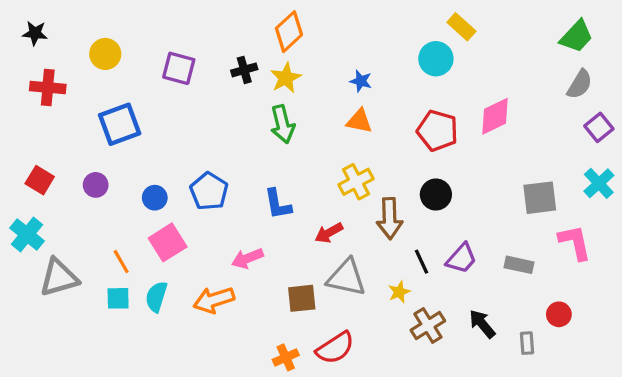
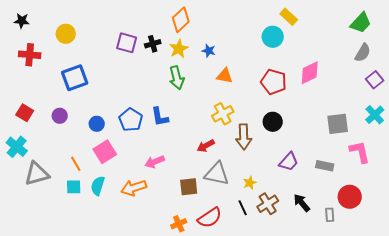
purple square: (179, 68) -> (127, 43), moved
blue star: (361, 81) -> (209, 51), moved
blue L-shape: (278, 204) -> (160, 117), moved
black line: (422, 262) -> (243, 208), moved
red circle: (559, 314) -> (350, 197), size x1.5

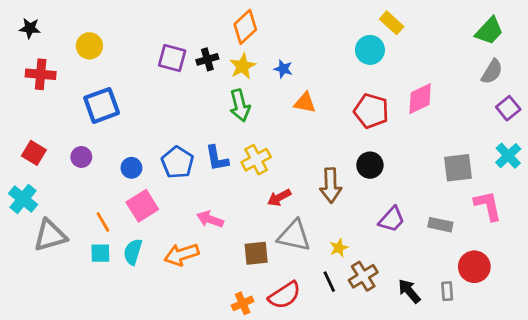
yellow cross: (223, 114) -> (256, 160), moved
pink arrow: (155, 162) -> (210, 219), turned 42
black arrow: (302, 203) -> (409, 291), moved

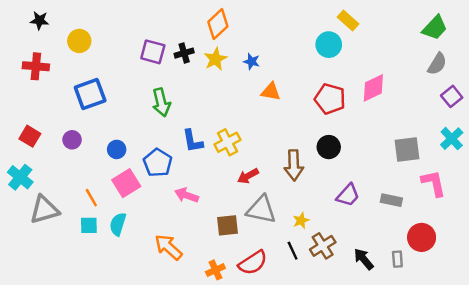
black star: (30, 28) -> (39, 20), moved
green arrow: (240, 105) -> (161, 102), moved
blue pentagon: (178, 162) -> (158, 163), moved
orange arrow: (182, 255) -> (168, 247), moved, turned 60

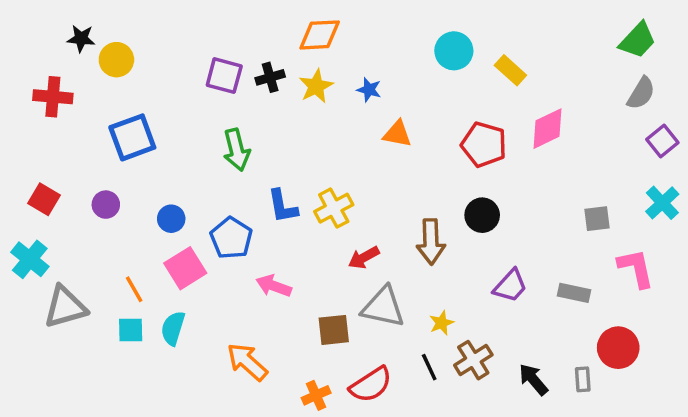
black star: (39, 20) -> (81, 38), moved
yellow rectangle: (348, 20) -> (510, 70), moved
orange diamond: (218, 24) -> (320, 35), turned 40
cyan circle: (329, 45) -> (454, 51), moved
gray square: (407, 149) -> (597, 219), size x0.7

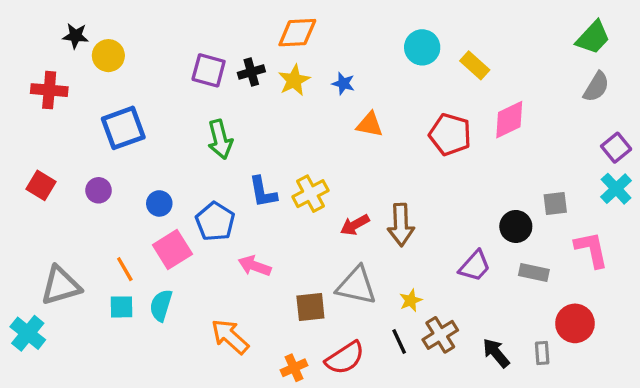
purple square: (662, 141) -> (616, 148), moved
black circle: (482, 215) -> (516, 226), moved
red arrow: (364, 258) -> (355, 225), moved
cyan cross: (30, 259) -> (28, 333), moved

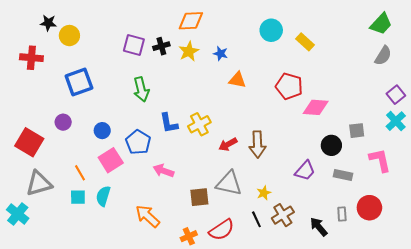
pink diamond: (509, 120) -> (316, 107), moved, turned 30
red square: (41, 185) -> (29, 142), moved, size x1.5
gray rectangle: (542, 353) -> (342, 214), moved

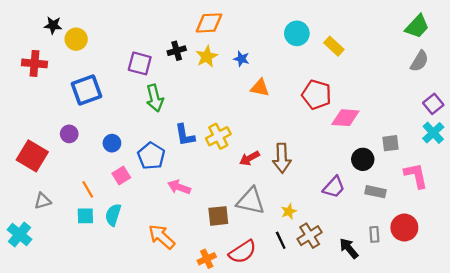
purple square: (134, 45) -> (140, 63), moved
pink square: (111, 160) -> (121, 176), size x0.7
gray triangle: (39, 183) -> (43, 201), size x0.6

